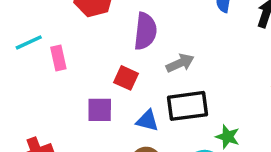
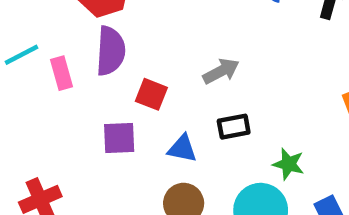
purple semicircle: (145, 31) -> (111, 51), moved
black rectangle: (187, 106) -> (234, 127), size x0.6

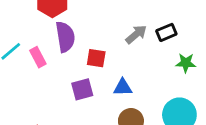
black rectangle: (234, 127) -> (166, 32), moved
green star: (288, 164) -> (186, 63), moved

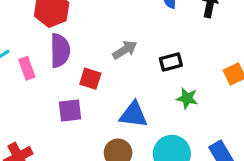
gray arrow: (136, 34) -> (125, 50), moved
blue triangle: (123, 87) -> (133, 115), moved, size x1.4

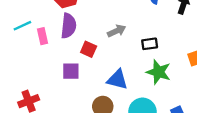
green star: (187, 98) -> (159, 72), size x1.5

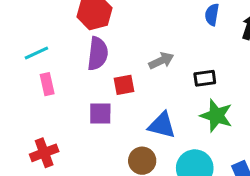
pink rectangle: (43, 36) -> (47, 84), moved
red square: (89, 49) -> (124, 85), turned -35

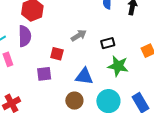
purple semicircle: (98, 54) -> (25, 36), moved
red square: (124, 85) -> (57, 54), turned 32

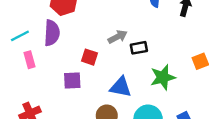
black rectangle: (108, 43) -> (139, 48), moved
green star: (118, 66) -> (163, 77), turned -30

